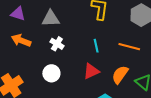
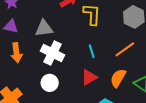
orange arrow: (21, 40) -> (16, 53), turned -114
white cross: (57, 44) -> (52, 53), size x1.6
orange line: (129, 47) -> (125, 49), turned -45

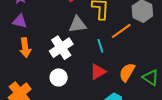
gray triangle: (44, 28) -> (78, 24), moved
orange line: (125, 49) -> (121, 31), moved
white cross: (52, 53) -> (61, 48), turned 30

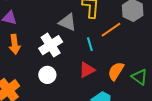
gray triangle: (78, 24) -> (67, 22), turned 30

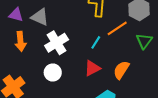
gray triangle: (67, 22) -> (40, 17), moved
cyan line: (90, 44) -> (96, 42), turned 48
green triangle: (139, 77) -> (144, 41), moved, turned 30

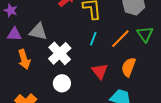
orange line: (117, 28) -> (120, 39), moved
cyan line: (96, 42) -> (93, 39), moved
red triangle: (92, 68) -> (100, 71), turned -30

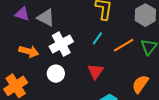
orange arrow: (24, 59) -> (29, 51), moved, turned -72
orange semicircle: (129, 67) -> (140, 84), moved

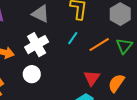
gray triangle: (46, 18) -> (41, 14), moved
red triangle: (96, 71) -> (92, 78), moved

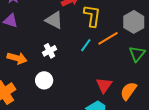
white cross: (37, 45) -> (50, 51), size x0.6
orange line: (99, 45) -> (108, 38), moved

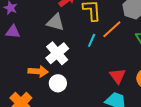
white cross: (50, 51) -> (57, 53), size x1.6
orange arrow: (17, 58) -> (38, 71), moved

